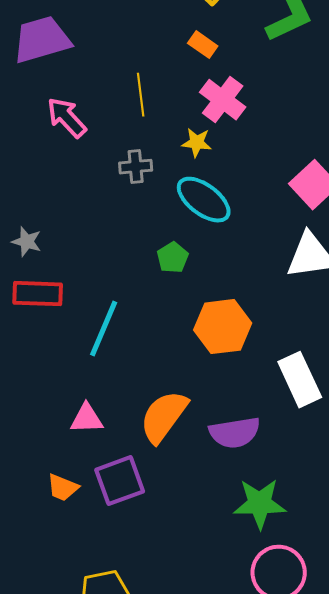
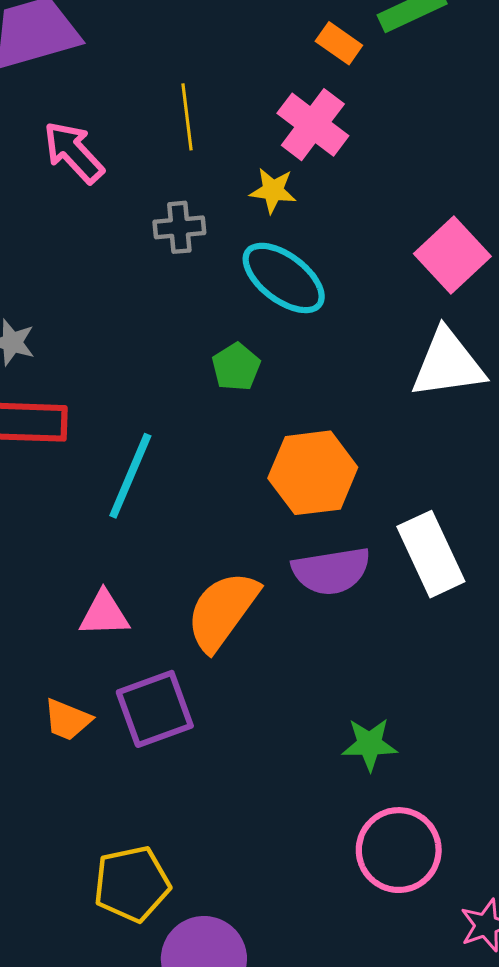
orange rectangle: (203, 45) -> (339, 43), moved
purple semicircle: (235, 433) -> (331, 571), moved
green star: (260, 504) -> (370, 744), size x0.7

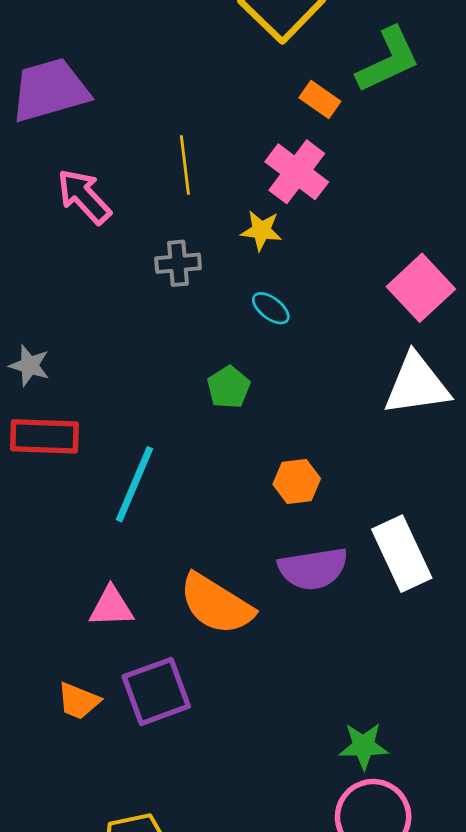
cyan ellipse: (284, 278) -> (271, 308), size x0.5
orange hexagon: (313, 473) -> (297, 481), size x0.6
orange semicircle: (222, 611) -> (216, 604), turned -94
green star: (370, 744) -> (364, 746), moved

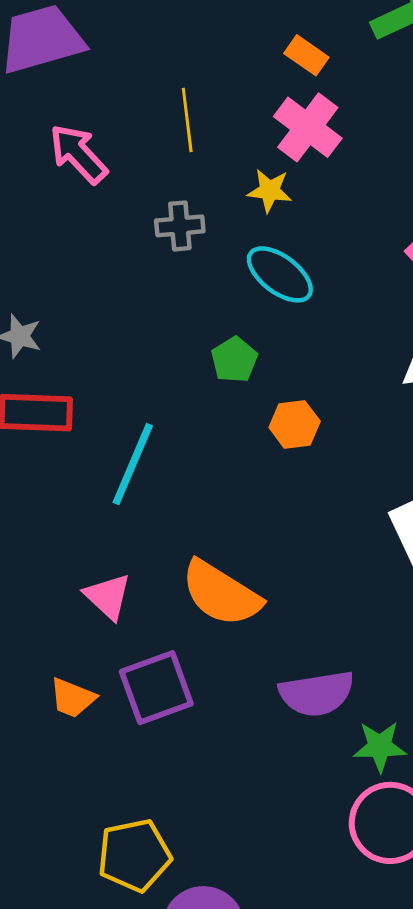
orange rectangle: (320, 100) -> (306, 55), moved
cyan ellipse: (271, 308) -> (280, 274), size x1.6
orange hexagon: (297, 481) -> (295, 424), moved
purple semicircle: (313, 569) -> (317, 694), moved
pink triangle: (111, 607) -> (108, 596), turned 45

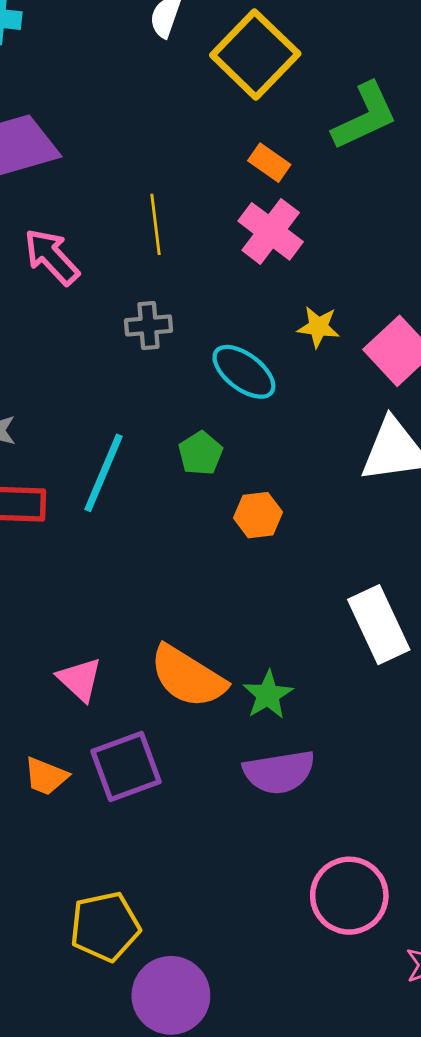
yellow star: (270, 191) -> (318, 327), moved
cyan line: (133, 464) -> (104, 473), moved
green star: (380, 746) -> (268, 695), moved, turned -30

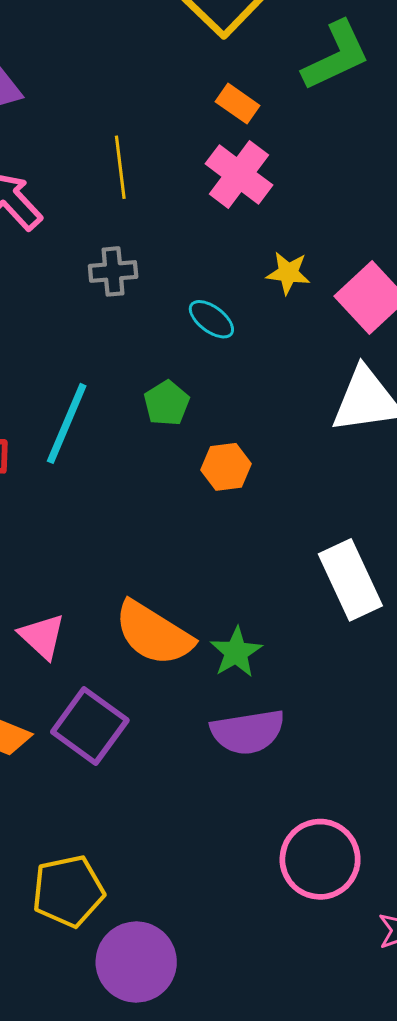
cyan ellipse: (244, 372) -> (211, 319), size x0.7
purple square: (126, 766) -> (90, 726), turned -34

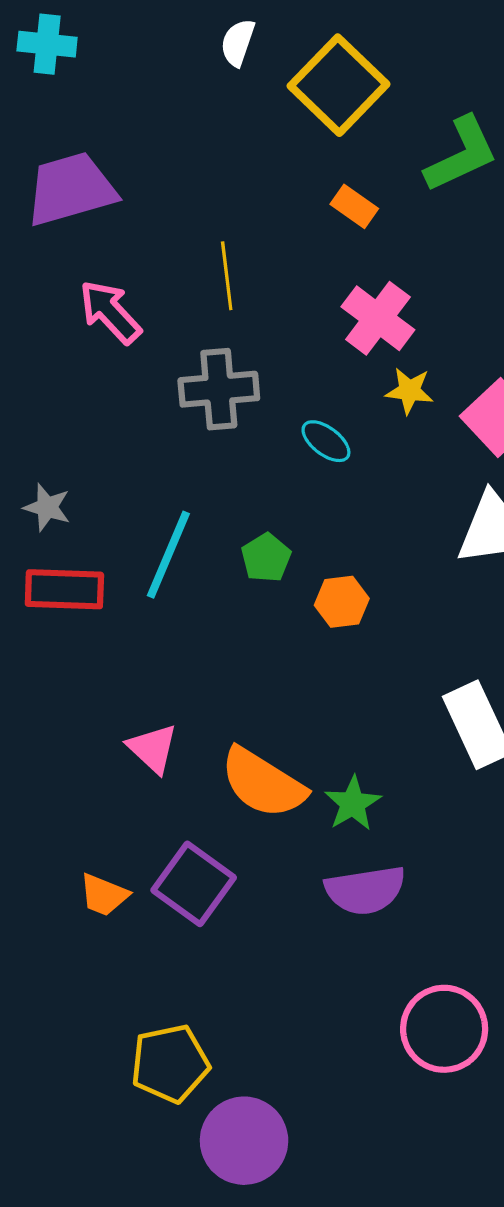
pink cross: (239, 174) -> (378, 318), moved
gray cross: (113, 271) -> (219, 389), size x1.5
green pentagon: (167, 403) -> (266, 558), moved
pink triangle: (42, 636) -> (153, 748), moved

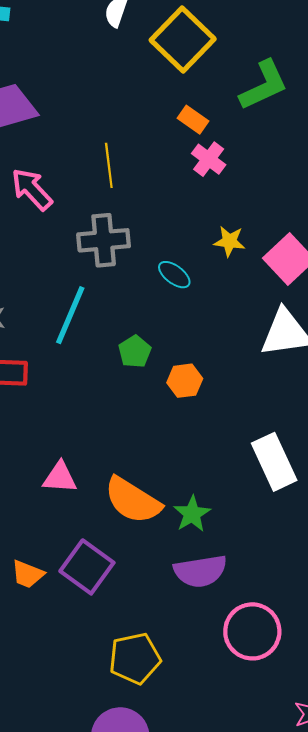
pink cross: (378, 318) -> (209, 159), moved, size x0.7
cyan line: (168, 555) -> (70, 315), moved
pink triangle: (153, 748) -> (60, 477), turned -39
pink circle: (444, 1029) -> (252, 631), moved
yellow pentagon: (170, 1063) -> (135, 658), moved

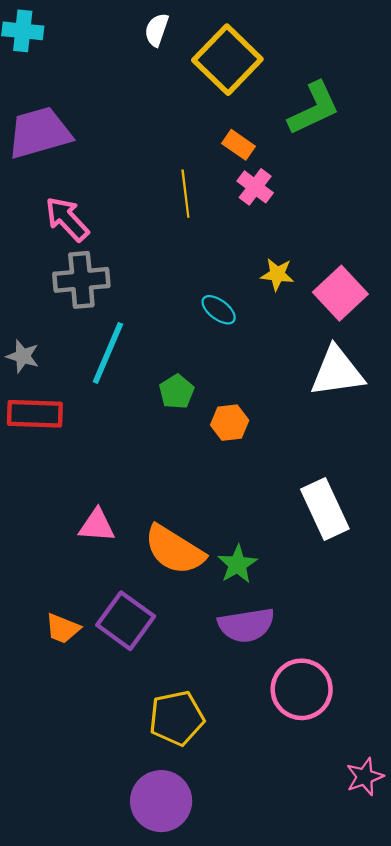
yellow line: (109, 165) -> (185, 194), moved
gray cross: (104, 240) -> (81, 280), moved

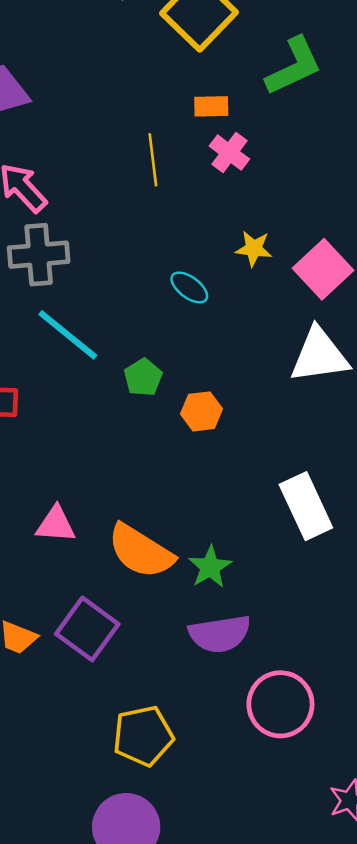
orange rectangle: (239, 145) -> (211, 106), turned -36
cyan line: (108, 353) -> (68, 335), turned -74

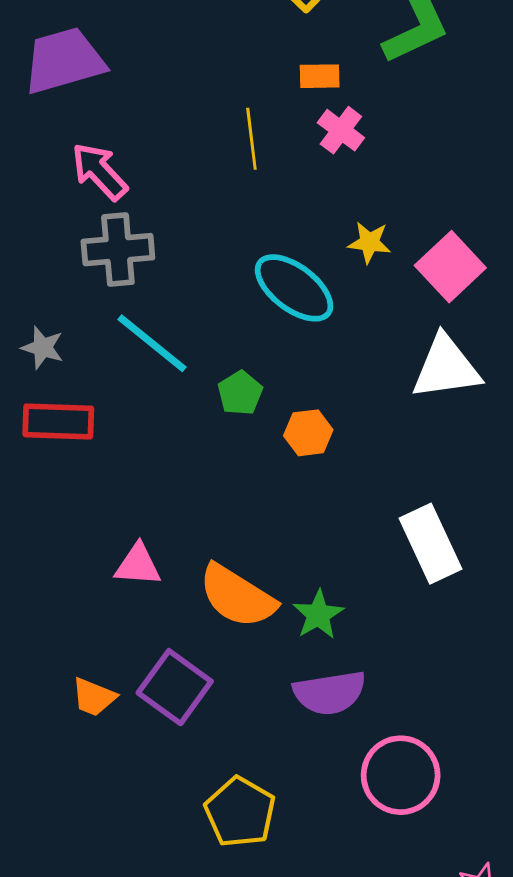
cyan ellipse: (189, 287) -> (294, 288), size x1.8
yellow pentagon: (143, 736) -> (240, 812), turned -30

